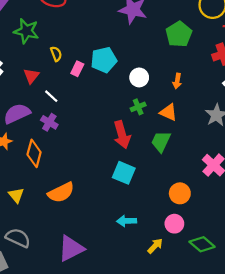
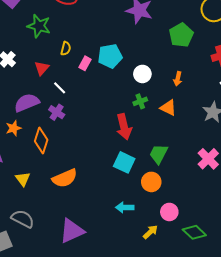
yellow semicircle: (56, 54) -> (66, 49), turned 32
green trapezoid: (161, 141) -> (159, 154), moved
orange circle: (180, 193) -> (151, 182), moved

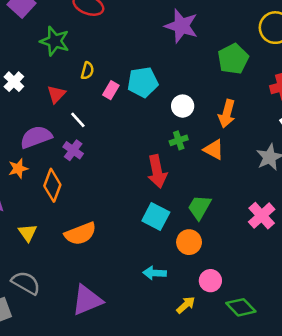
orange arrow: (178, 79) -> (227, 114), size x1.5

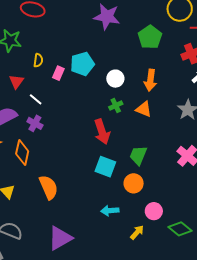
orange semicircle: (80, 234) -> (49, 187), turned -85

